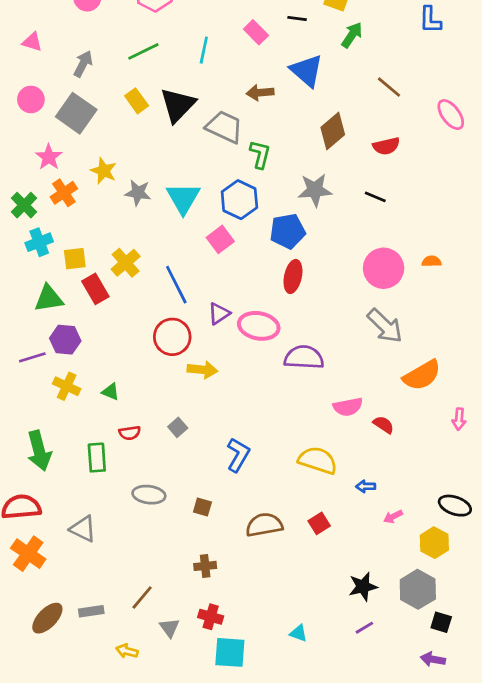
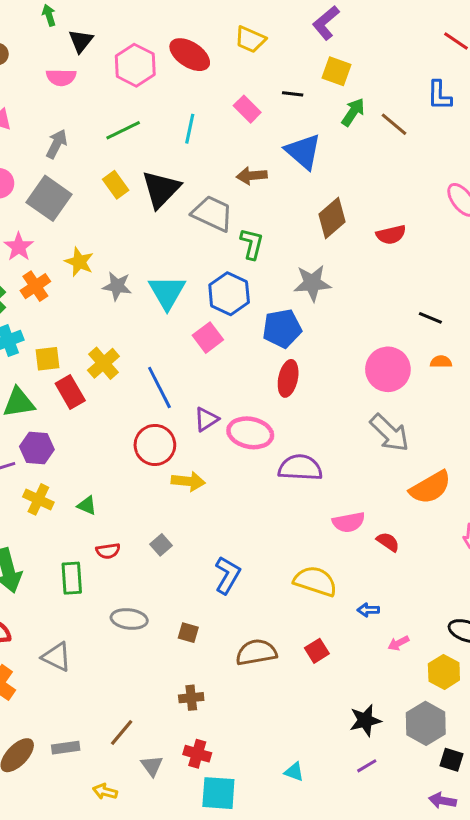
brown line: (389, 87) -> (394, 124), moved
black line: (375, 197) -> (430, 318), moved

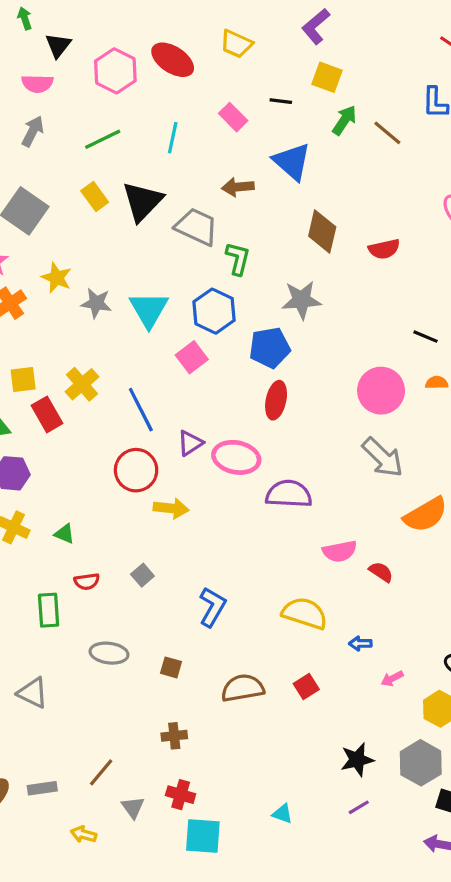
gray arrow: (57, 144) -> (33, 131), moved
brown diamond: (332, 218) -> (322, 232), turned -36

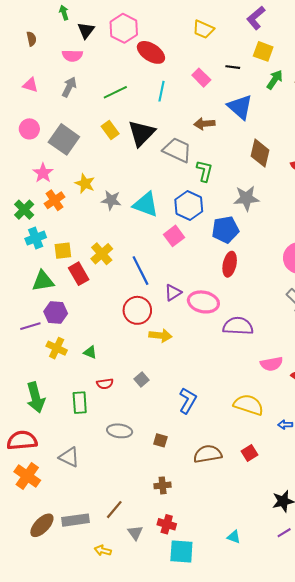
red ellipse: (173, 60) -> (151, 52), moved
pink hexagon: (115, 71) -> (124, 28), moved
cyan triangle: (149, 309) -> (146, 204), turned -40
gray rectangle: (42, 788) -> (75, 520), size x1.4

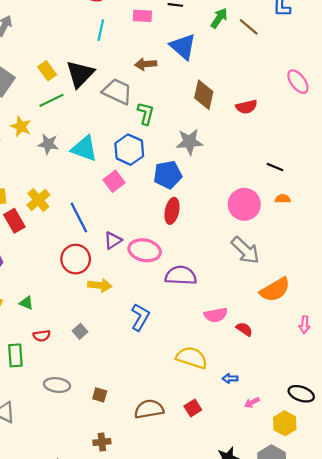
pink rectangle: (201, 78) -> (142, 16), turned -42
green line: (115, 92) -> (52, 100), moved
blue L-shape: (188, 401) -> (140, 317), moved

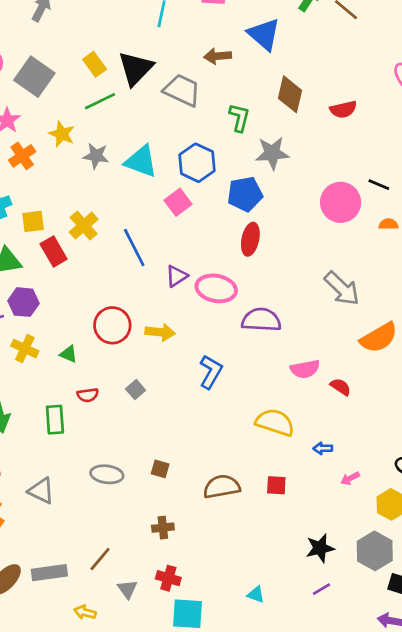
green L-shape: (146, 113) -> (239, 118), moved
pink circle: (244, 204) -> (341, 202), moved
red circle: (76, 259) -> (112, 325), moved
gray ellipse: (57, 385) -> (107, 474), moved
red square: (193, 408) -> (276, 485), turned 35

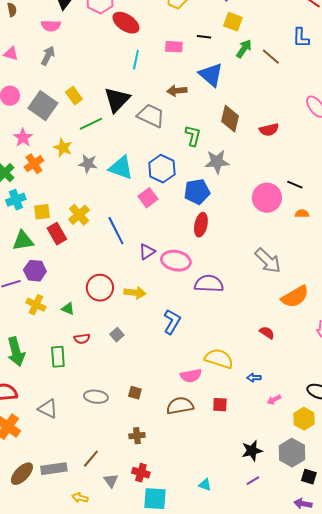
yellow rectangle: (95, 64) -> (74, 96), moved
pink semicircle: (305, 369) -> (191, 376), moved

